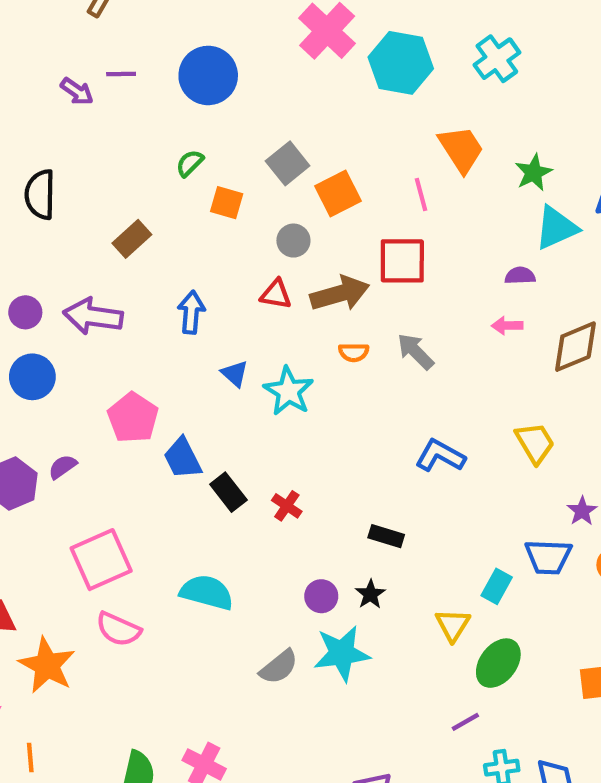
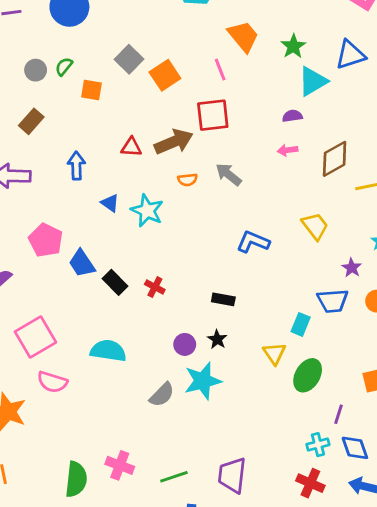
gray circle: (293, 241) -> (36, 70), moved
purple line: (465, 722) -> (338, 414), moved, turned -36

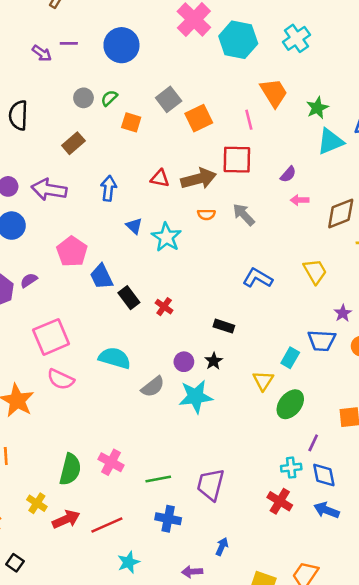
purple semicircle: (292, 116) -> (288, 174), moved, turned 132
gray semicircle: (162, 395) -> (153, 387), moved

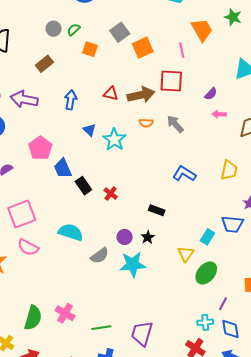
green star: (317, 108) -> (233, 17), moved, turned -30
yellow trapezoid: (315, 271) -> (229, 170), turned 40

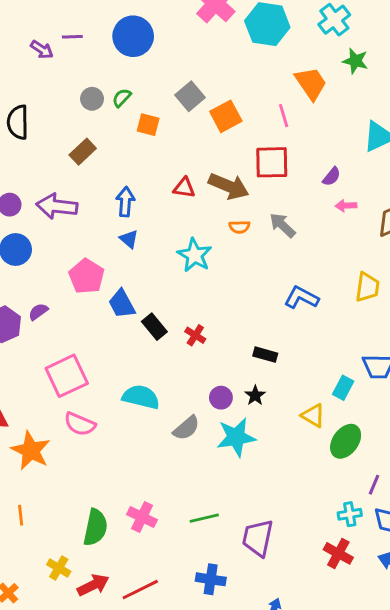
brown arrow: (141, 95) -> (229, 186), turned 40
blue triangle: (89, 130) -> (129, 239), moved
yellow triangle: (186, 254) -> (313, 415), turned -30
green line: (101, 328) -> (204, 518), moved

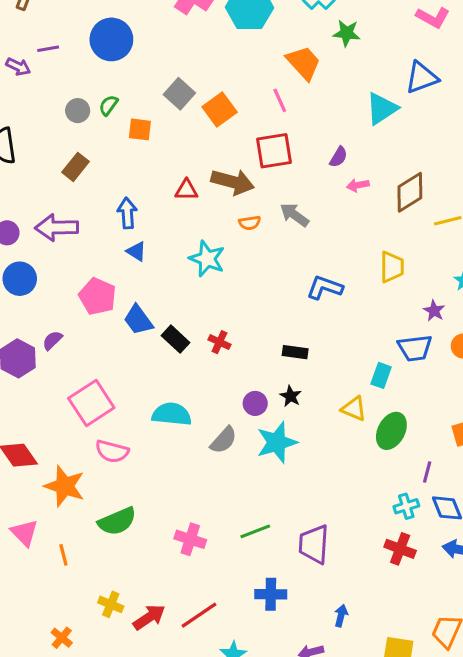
green semicircle: (95, 527) -> (117, 521), moved, turned 63

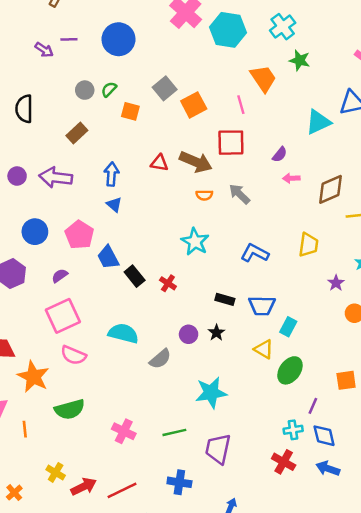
cyan star: (207, 259) -> (195, 242), moved
blue circle: (20, 279) -> (35, 232), moved
purple semicircle: (52, 340) -> (60, 276), moved
blue trapezoid: (415, 348) -> (262, 306), moved
cyan star: (277, 442) -> (211, 393), moved

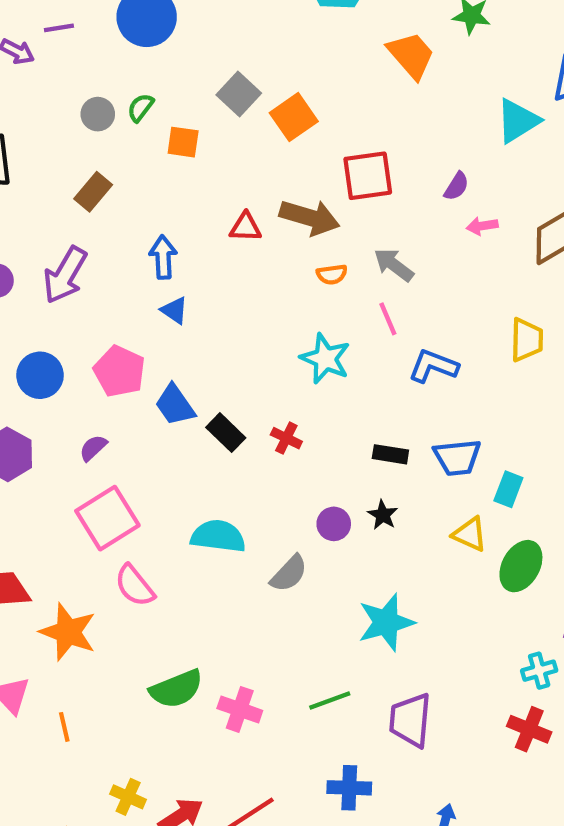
pink line: (241, 105) -> (388, 319), moved
purple arrow: (56, 177) -> (65, 275), turned -60
pink semicircle: (73, 355) -> (135, 586), turned 35
green semicircle: (70, 409) -> (176, 689), moved

